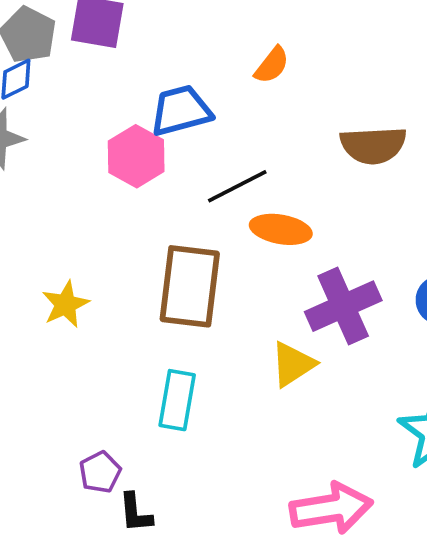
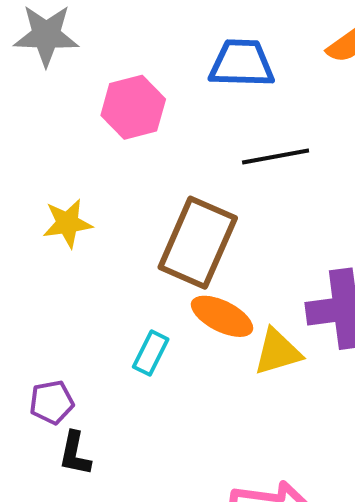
pink hexagon: (136, 156) -> (133, 107), moved
orange ellipse: (281, 229) -> (222, 316), moved
cyan rectangle: (177, 400) -> (151, 353), size x0.7

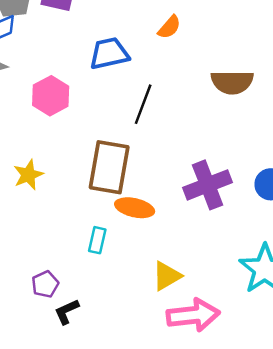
black line: (276, 156) -> (143, 104), turned -45
yellow triangle: (278, 352) -> (167, 276), moved
black L-shape: (75, 454) -> (67, 312), turned 68

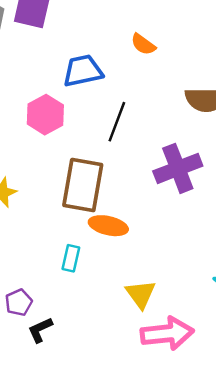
orange semicircle: (169, 27) -> (143, 44), turned 85
pink hexagon: (51, 96) -> (45, 115), moved
purple cross: (208, 185) -> (178, 168), moved
yellow triangle: (167, 276) -> (141, 294), turned -36

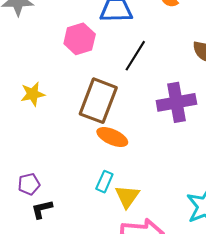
cyan rectangle: (71, 258) -> (104, 182), moved

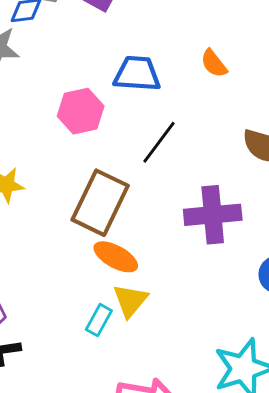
yellow triangle: (127, 197) -> (130, 301), moved

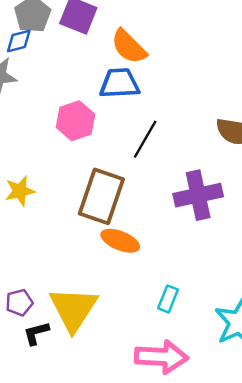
orange semicircle: (214, 63) -> (129, 47), moved, size x1.5
yellow triangle: (130, 301) -> (73, 309), moved, size x1.6
cyan rectangle: (99, 320) -> (168, 299), moved

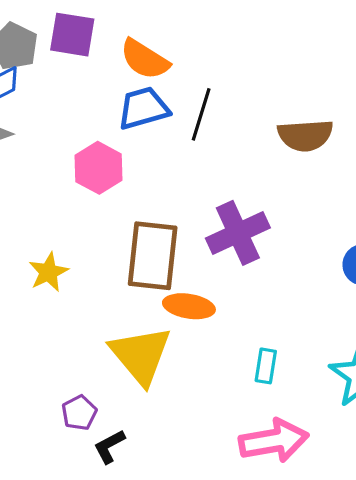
black line: (145, 139) -> (201, 114), moved
purple cross: (198, 195) -> (238, 233), moved
yellow triangle: (73, 309) -> (141, 355), moved

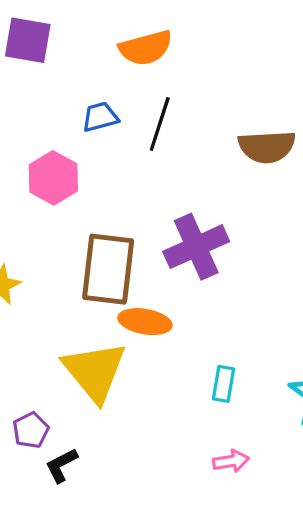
orange semicircle: (145, 59) -> (146, 48), moved, turned -48
blue trapezoid: (143, 108) -> (100, 117), size x0.7
pink arrow: (274, 441) -> (231, 461), size x0.5

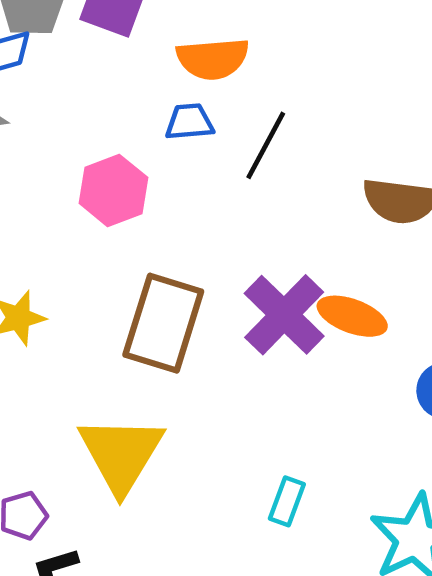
orange semicircle: (146, 48) -> (213, 59), moved
purple cross: (196, 247) -> (284, 315), turned -32
orange ellipse: (145, 322) -> (352, 316), moved

